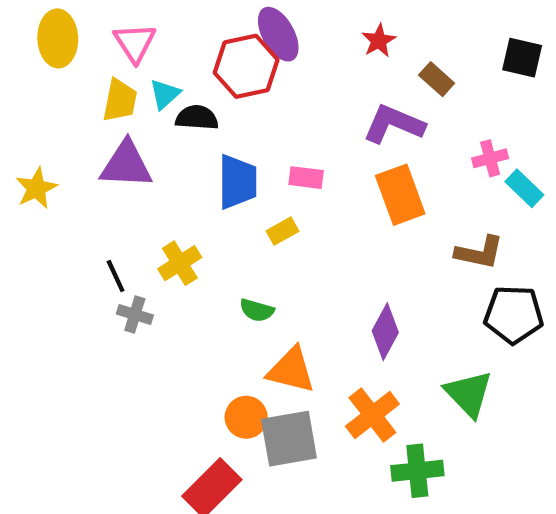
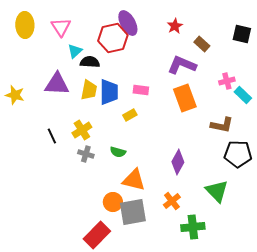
yellow trapezoid: (120, 100) -> (89, 90), moved
yellow star: (36, 188) -> (15, 95), turned -30
gray cross: (135, 315) -> (86, 154), moved
orange cross: (372, 415) -> (172, 201), size x0.7

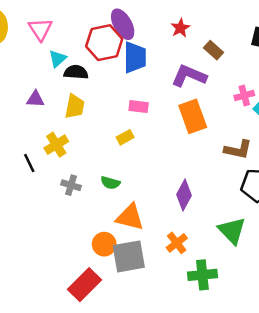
purple triangle: (57, 84) -> (35, 99), size x0.6
blue trapezoid: (109, 92) -> (135, 57), moved
yellow cross: (82, 130) -> (56, 145), moved

